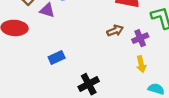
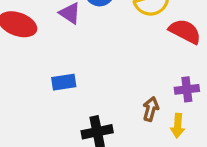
brown arrow: (115, 31) -> (151, 109), moved, turned -70

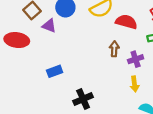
brown arrow: (151, 109) -> (114, 49), moved

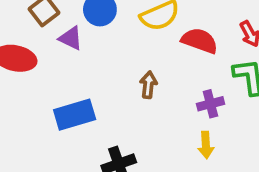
brown arrow: (114, 49) -> (148, 85), moved
blue rectangle: (55, 71) -> (75, 115), size x1.5

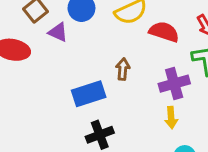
purple cross: (210, 104) -> (174, 84), size x1.4
blue rectangle: (75, 115) -> (89, 94), moved

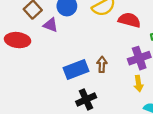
brown arrow: (123, 69) -> (102, 64), moved

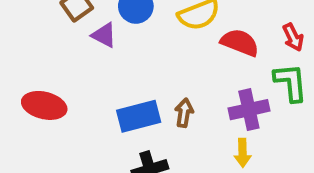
red ellipse: (18, 40) -> (44, 105), moved

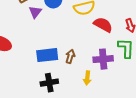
purple triangle: (104, 35) -> (35, 12), turned 32
yellow arrow: (243, 153) -> (87, 78), moved

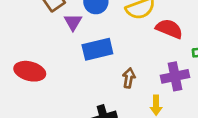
blue rectangle: (47, 55) -> (97, 49), moved

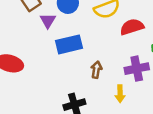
red semicircle: (169, 29) -> (132, 27), turned -40

